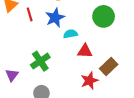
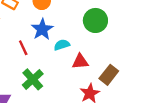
red line: (30, 14) -> (23, 48), moved

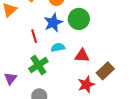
green circle: (95, 20) -> (79, 19), moved
cyan semicircle: (62, 45) -> (58, 47), moved

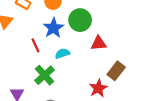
red triangle: (82, 56) -> (99, 43), moved

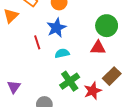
green circle: (80, 20) -> (107, 26), moved
green cross: (45, 75) -> (70, 81), moved

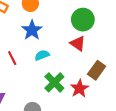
red line: (37, 42) -> (12, 58), moved
red triangle: (98, 48) -> (78, 43), turned 42

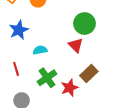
blue star: (32, 30) -> (19, 30), moved
red line: (12, 58) -> (16, 69), moved

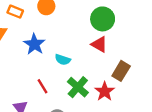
cyan semicircle: (40, 50) -> (63, 60), turned -136

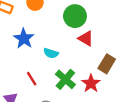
green circle: (103, 19) -> (75, 16), moved

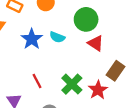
cyan semicircle: (51, 53) -> (57, 37), moved

